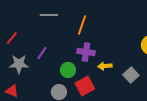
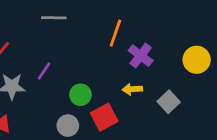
orange line: (82, 25) -> (115, 33), moved
purple cross: (86, 52) -> (141, 56), moved, turned 30

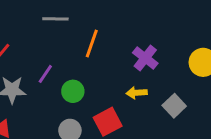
orange line: (115, 33) -> (92, 44), moved
green circle: (80, 95) -> (73, 91), moved

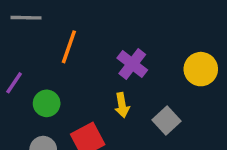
yellow arrow: (137, 93) -> (122, 105), turned -96

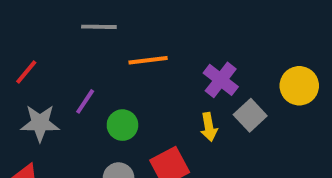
orange line: (69, 47) -> (148, 60), turned 64
gray square: (167, 121) -> (250, 115), moved

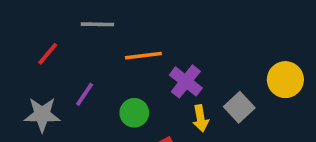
red line: (26, 72) -> (48, 54), moved
purple cross: (221, 80) -> (186, 81), moved
green circle: (122, 125) -> (134, 113), moved

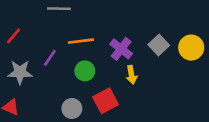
red line: (48, 54) -> (13, 36), moved
orange line: (143, 56) -> (81, 41), moved
gray square: (239, 107) -> (159, 45), moved

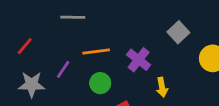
gray square: (159, 45) -> (178, 32), moved
yellow arrow: (132, 75) -> (162, 87), moved

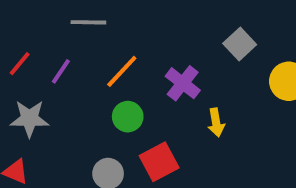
orange line: (96, 52) -> (122, 71), turned -40
purple line: (63, 69) -> (61, 71), moved

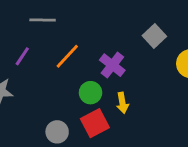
green circle: (128, 117) -> (91, 93), moved
yellow arrow: (216, 123) -> (122, 103), moved

